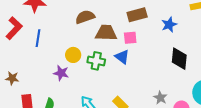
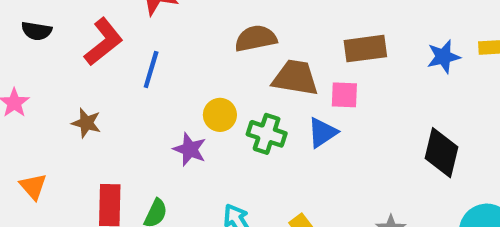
blue star: (169, 25) -> (443, 57), moved
blue triangle: (122, 57) -> (322, 133), turned 42
brown star: (12, 78) -> (86, 123), moved

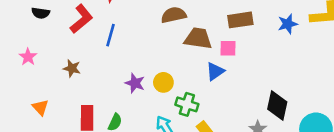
yellow circle: (220, 115) -> (163, 82), moved
green cross: (267, 134) -> (187, 104), moved
black diamond: (442, 153) -> (277, 106), moved

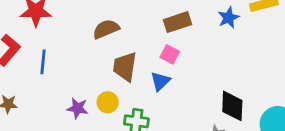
brown trapezoid: (198, 38) -> (125, 67), moved, turned -80
pink square: (228, 48) -> (170, 54), turned 36

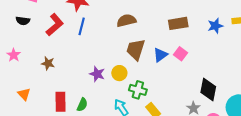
pink square: (170, 54) -> (180, 54), moved
blue line: (43, 62) -> (82, 26), moved
blue triangle: (160, 81) -> (160, 55), moved

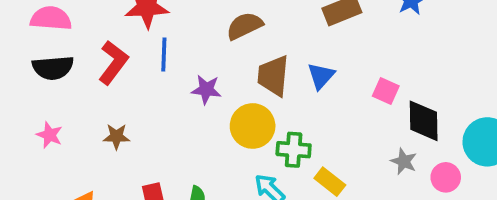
black semicircle: (23, 21) -> (53, 68), size x1.5
pink square: (180, 54) -> (386, 91), moved
yellow circle: (119, 73) -> (253, 126), size x1.5
purple star: (97, 74) -> (206, 90), moved

